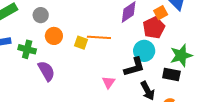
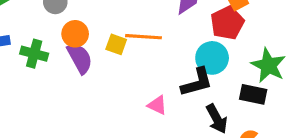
green star: (181, 55) -> (268, 65), turned -30
purple semicircle: (46, 71) -> (80, 58), moved
pink triangle: (109, 82) -> (157, 105), turned -40

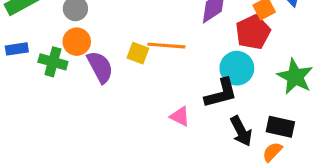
orange circle: (75, 34) -> (77, 42), moved
black rectangle: (253, 94) -> (280, 127), moved

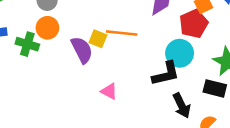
purple semicircle: (100, 67) -> (82, 50), moved
pink triangle: (180, 116) -> (109, 91), moved
black rectangle: (280, 127) -> (215, 88), moved

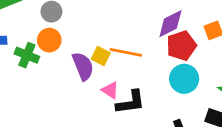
red pentagon: (194, 24) -> (181, 46), moved
black L-shape: (166, 74) -> (131, 102), moved
pink triangle: (109, 91) -> (110, 90), moved

